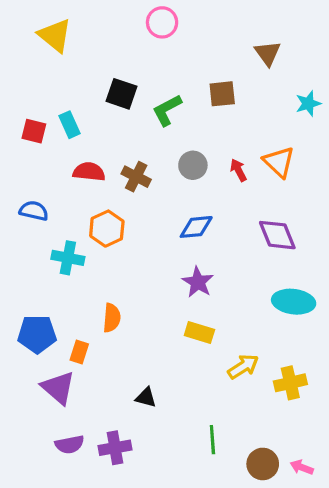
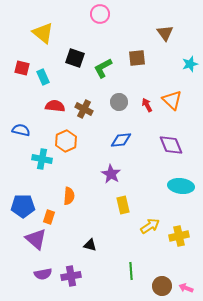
yellow triangle: (55, 35) -> (43, 33), moved
red square: (34, 131) -> (22, 68), moved
purple star: (198, 282) -> (111, 174), moved
yellow rectangle: (199, 332) -> (123, 205), turned 60

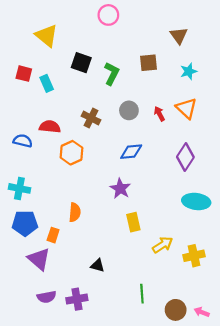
cyan star: (190, 64) -> (189, 71), moved
green L-shape: (103, 68) -> (112, 74), turned 145
red semicircle: (55, 106) -> (50, 127), moved
purple diamond: (171, 145) -> (185, 157), turned 55
cyan cross: (42, 159) -> (19, 188), moved

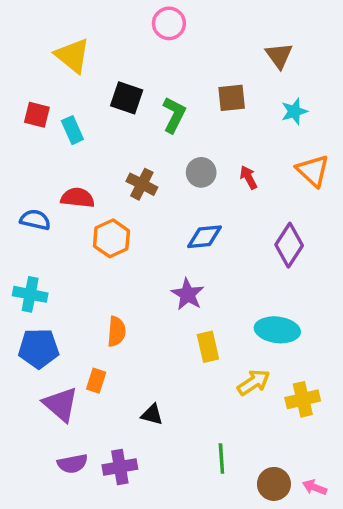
orange triangle: (186, 108) -> (313, 171), moved
cyan ellipse: (196, 201) -> (277, 330), moved
orange rectangle: (53, 235) -> (96, 381), moved

